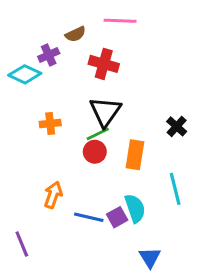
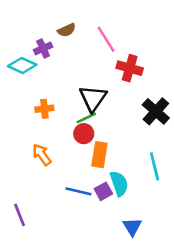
pink line: (120, 21) -> (106, 39), moved, turned 56
red cross: (104, 64) -> (130, 68), moved
black cross: (177, 126) -> (156, 111), size x1.5
orange rectangle: (135, 155) -> (99, 155), moved
orange arrow: (53, 195) -> (42, 155), moved, turned -55

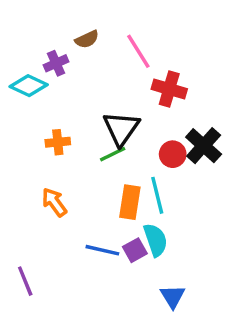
red circle: (84, 134) -> (173, 154), moved
cyan line: (155, 166) -> (157, 195), moved

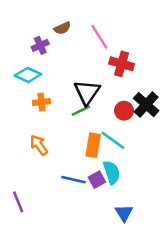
cyan diamond: (29, 86) -> (28, 75), moved
cyan line: (157, 195) -> (113, 140), turned -40

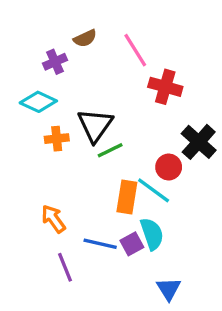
black triangle: (87, 92) -> (95, 125), moved
red circle: (124, 111) -> (169, 167), moved
orange arrow: (39, 145) -> (53, 219), moved
purple line: (18, 202) -> (65, 267), moved

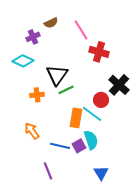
orange cross: (57, 139) -> (37, 95), moved
purple line: (65, 267) -> (48, 171), moved

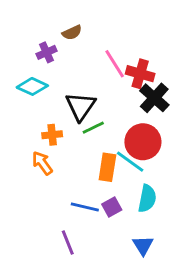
pink line: (81, 30) -> (115, 64), moved
black cross: (119, 85) -> (154, 98), moved
red circle: (101, 100) -> (143, 142), size x1.6
orange arrow: (32, 131) -> (42, 163), moved
cyan semicircle: (91, 140) -> (147, 199), moved, turned 30

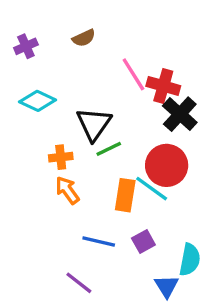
purple cross: (46, 52) -> (26, 46), moved
orange arrow: (42, 163) -> (67, 190), moved
cyan semicircle: (147, 199) -> (190, 260), moved
purple square: (112, 207) -> (143, 242), moved
purple line: (68, 242) -> (79, 283), turned -30

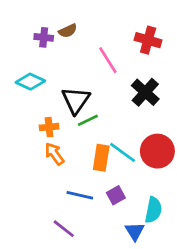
purple cross: (26, 46) -> (44, 37), moved, turned 30
red cross: (163, 86) -> (148, 40), moved
red circle: (167, 165) -> (157, 151), moved

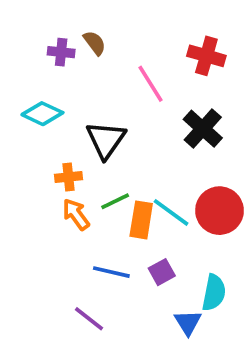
brown semicircle: (68, 31) -> (95, 43), turned -102
green line: (88, 120) -> (115, 201), moved

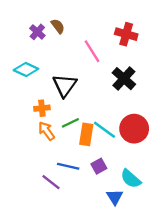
purple cross: (61, 52) -> (37, 32), turned 35
cyan semicircle: (214, 293) -> (131, 179), turned 120
purple line: (89, 319) -> (51, 182), moved

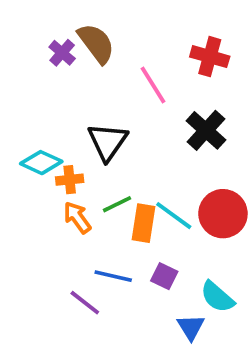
brown semicircle: (58, 26) -> (96, 43), size x1.6
cyan diamond: (26, 69) -> (41, 163), moved
purple square: (99, 166) -> (164, 276), turned -35

